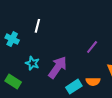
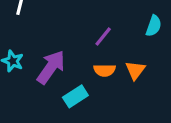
orange semicircle: (93, 81) -> (105, 70), moved

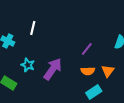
cyan rectangle: (75, 96) -> (94, 92), moved

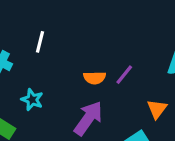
purple arrow: (53, 69) -> (88, 118), moved
orange semicircle: (88, 71) -> (95, 78), moved

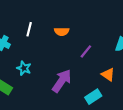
orange semicircle: (95, 78) -> (62, 31), moved
orange triangle: (157, 109) -> (108, 75), turned -32

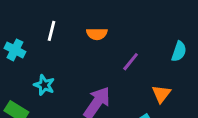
orange triangle: (108, 75) -> (161, 94), turned 32

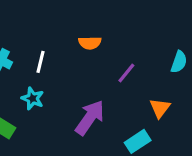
white line: (52, 31) -> (40, 62), moved

